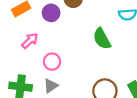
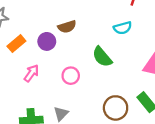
pink circle: (52, 62) -> (71, 76), moved

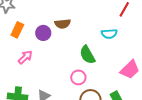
orange rectangle: (16, 44) -> (17, 30), turned -35
pink circle: (71, 76) -> (78, 77), moved

